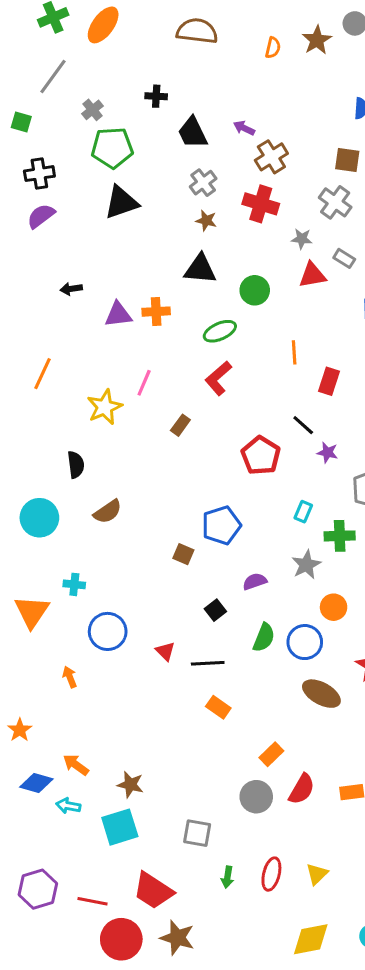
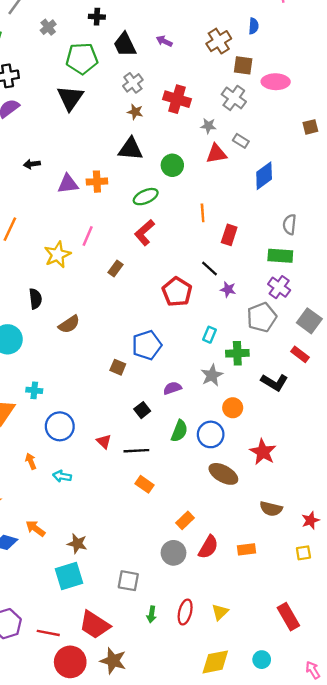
green pentagon: (112, 148) -> (82, 59), moved
brown cross: (271, 157) -> (219, 41), moved
black triangle: (121, 202) -> (70, 98), turned -36
brown semicircle: (108, 512) -> (69, 324), moved
cyan arrow: (68, 806) -> (62, 476), moved

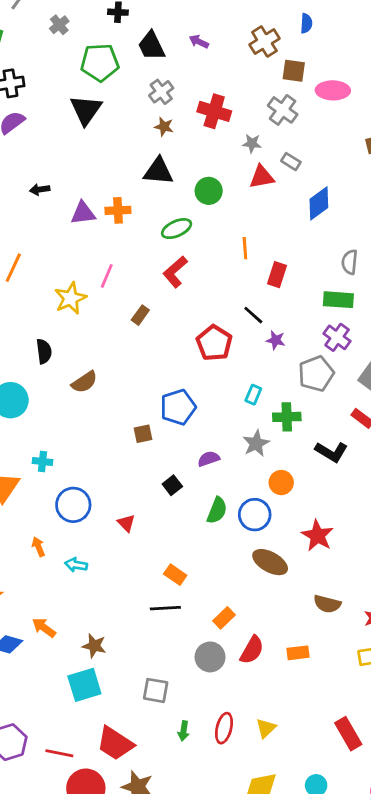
brown square: (118, 367) -> (143, 434), turned -35
black line: (136, 451) -> (165, 608), moved

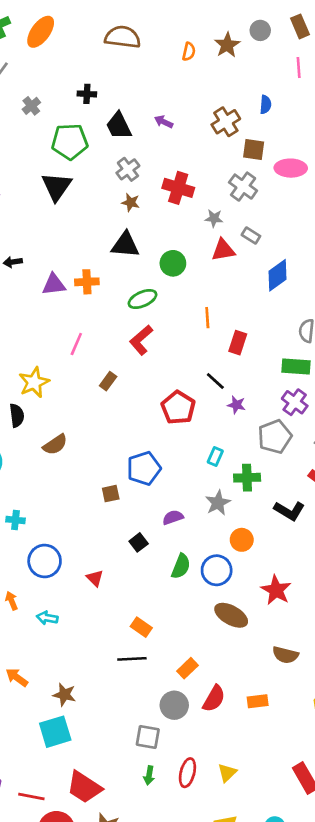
yellow star: (70, 298) -> (34, 382), moved
gray square: (156, 690) -> (148, 737), moved

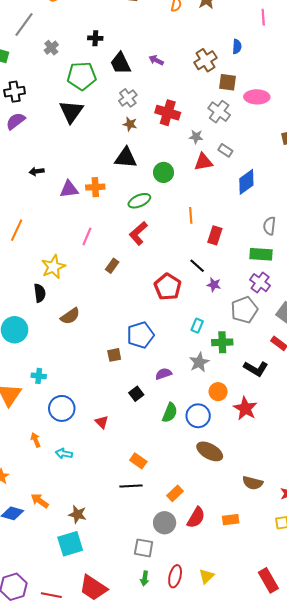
red star: (276, 590) -> (245, 408), moved

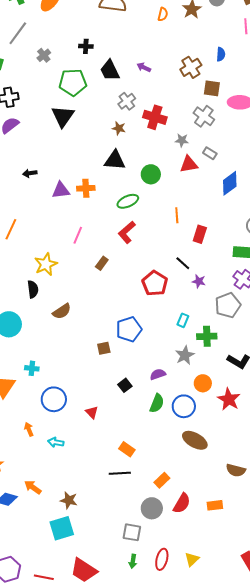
gray cross: (128, 98) -> (127, 101), moved
purple semicircle: (164, 374) -> (158, 374), moved

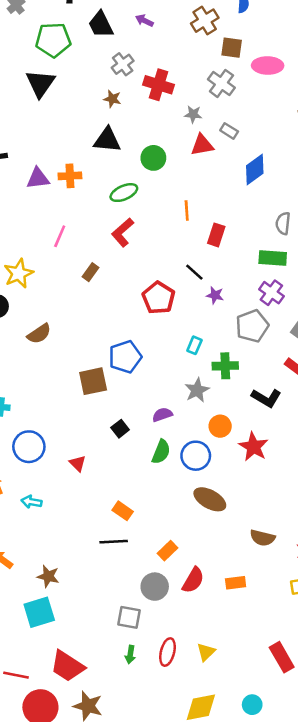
brown square: (104, 348) -> (93, 381), size x1.6

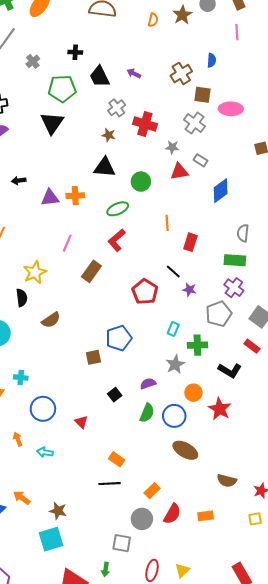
brown rectangle: (90, 272) -> (91, 271), size x1.5
brown square: (93, 381) -> (93, 357), size x0.7
green arrow: (130, 655) -> (106, 569), moved

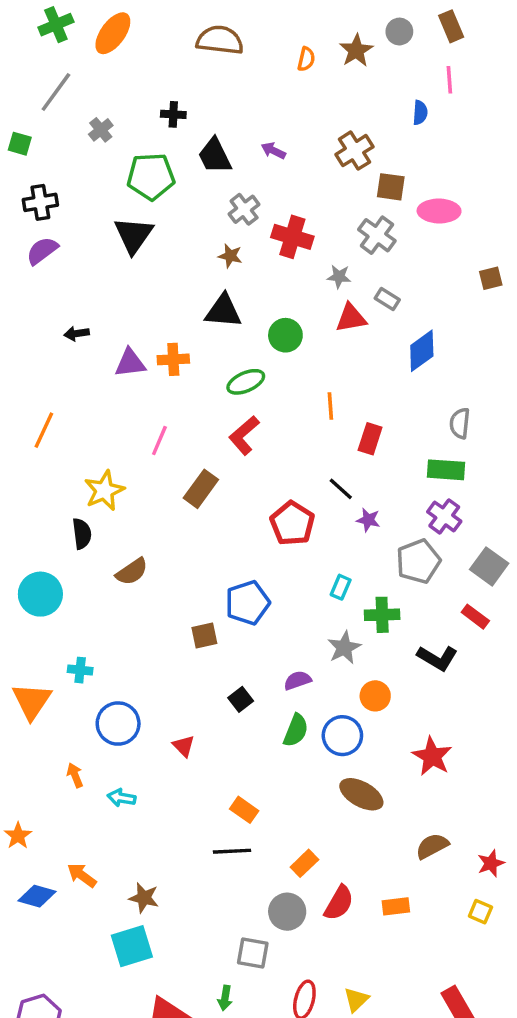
blue semicircle: (212, 60) -> (420, 113), moved
red star: (220, 409) -> (432, 756), moved
brown semicircle: (227, 481) -> (432, 846), turned 138
yellow square: (255, 519) -> (480, 912), turned 32

